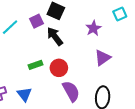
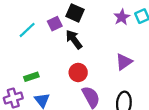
purple star: (93, 28) -> (122, 17), moved
green rectangle: (36, 65) -> (31, 77), moved

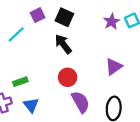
purple square: (55, 24) -> (38, 15), moved

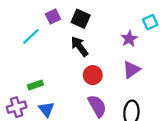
purple star: (112, 22) -> (129, 39), moved
red circle: (68, 77) -> (93, 75), moved

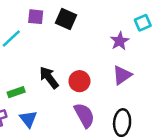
purple square: (53, 17) -> (36, 17), turned 32
black arrow: (80, 46) -> (49, 78), moved

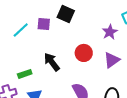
purple square: (36, 17) -> (44, 24), moved
red circle: (79, 81) -> (84, 53), moved

